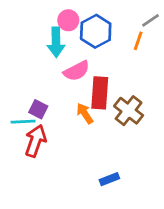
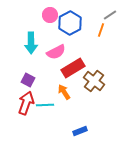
cyan arrow: (56, 42) -> (31, 43), moved
red rectangle: (100, 93) -> (73, 68), turned 55
orange arrow: (85, 113) -> (64, 92), moved
cyan line: (23, 122) -> (45, 105), moved

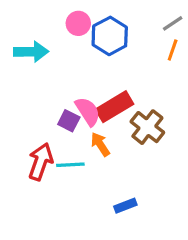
orange line: (101, 30) -> (173, 50), moved
cyan arrow: (31, 43) -> (31, 52), moved, turned -90
pink semicircle: (56, 52) -> (88, 111), moved, turned -96
purple square: (28, 80) -> (69, 121), moved

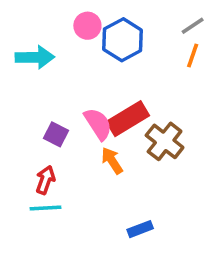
purple square: (69, 121) -> (56, 134), moved
red arrow: (41, 162) -> (45, 180), size x0.7
cyan line: (70, 165) -> (45, 208), moved

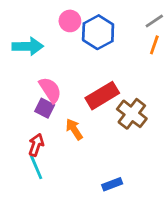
pink semicircle: (98, 124) -> (50, 90), moved
orange arrow: (112, 161) -> (74, 129), moved
cyan line: (45, 208) -> (36, 167), turned 70

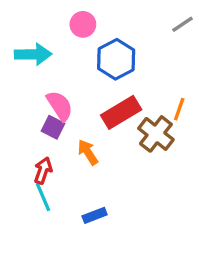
blue hexagon: (98, 32) -> (116, 59), moved
orange line: (154, 45) -> (179, 109), moved
blue rectangle: (112, 184) -> (95, 215), moved

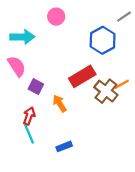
blue hexagon: (116, 59) -> (103, 40), moved
pink semicircle: (60, 106) -> (17, 66), moved
orange line: (179, 109) -> (122, 84), moved, turned 42

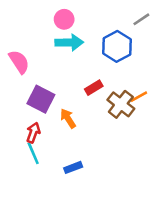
cyan arrow: (22, 37) -> (69, 42), moved
pink semicircle: (17, 66) -> (19, 62), moved
red rectangle: (82, 76) -> (94, 88), size x0.6
purple square: (36, 87) -> (41, 99), size x1.5

